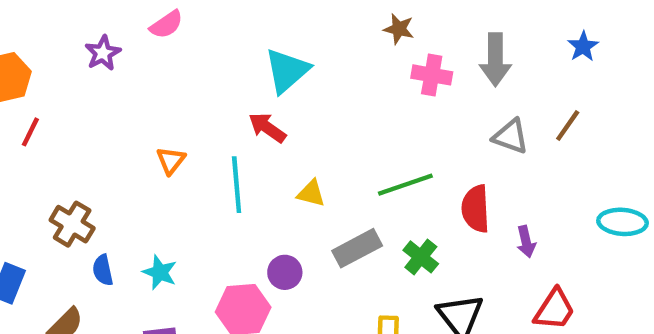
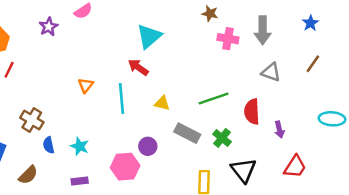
brown line: (568, 125) -> (313, 64), moved
gray rectangle: (357, 248) -> (187, 133), turned 55

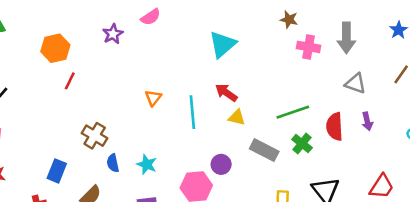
red arrow: (138, 67) -> (226, 93), moved
purple arrow: (279, 130) -> (367, 121), moved
green cross: (222, 138) -> (302, 144), moved

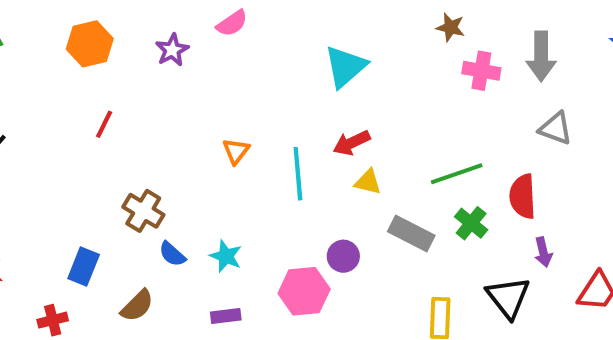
orange hexagon: (55, 48) -> (90, 44), moved
red arrow: (226, 93) -> (352, 143), turned -60
purple arrow: (367, 121) -> (543, 252), moved
blue semicircle: (113, 163) -> (172, 254), turned -36

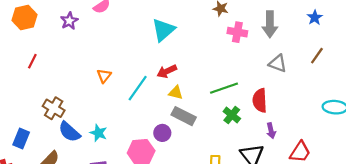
cyan line: (298, 174) -> (138, 88), turned 40
gray rectangle: (411, 234) -> (184, 116), moved
blue semicircle: (172, 254) -> (69, 132), size x1.5

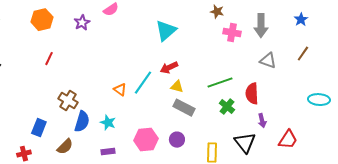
orange triangle: (104, 76) -> (120, 90), moved, turned -32
blue semicircle: (69, 132) -> (82, 122), turned -115
purple circle: (162, 133) -> (177, 140), moved

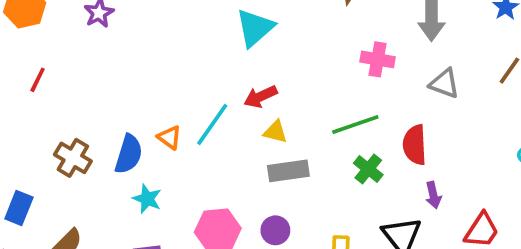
pink cross: (232, 33) -> (378, 59), moved
gray rectangle: (184, 108) -> (288, 171), turned -35
blue semicircle: (82, 122) -> (129, 154), moved

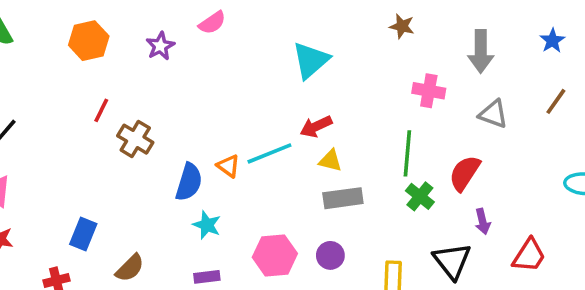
cyan line: (212, 124) -> (269, 153), turned 33
green line: (355, 124) -> (407, 153), turned -66
red semicircle: (415, 145) -> (465, 173), turned 36
brown cross: (73, 158) -> (135, 139), moved

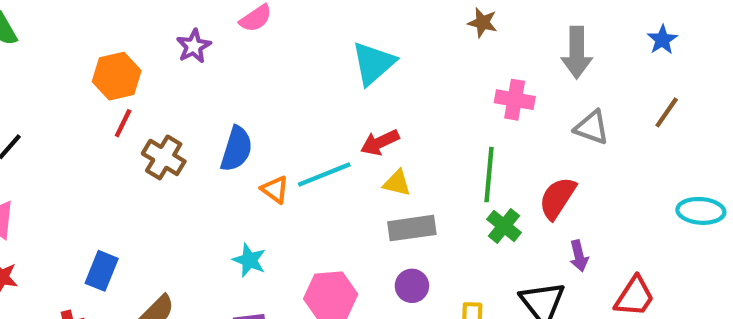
orange hexagon: (89, 41) -> (117, 76), moved
blue semicircle: (189, 182) -> (236, 149), moved
purple circle: (330, 255) -> (412, 286), moved

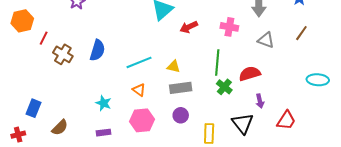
orange hexagon: (117, 76) -> (22, 21), moved
red arrow: (380, 142) -> (189, 27), moved
orange triangle: (275, 190) -> (139, 90), moved
red semicircle: (557, 198) -> (250, 74), turned 40

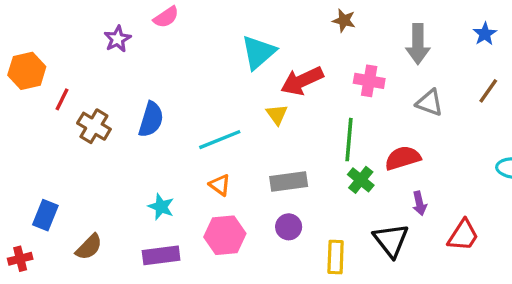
red arrow: (189, 27) -> (302, 81), size x1.4
yellow triangle: (174, 67) -> (277, 114), moved, turned 40
purple rectangle: (103, 133) -> (161, 255), size x1.5

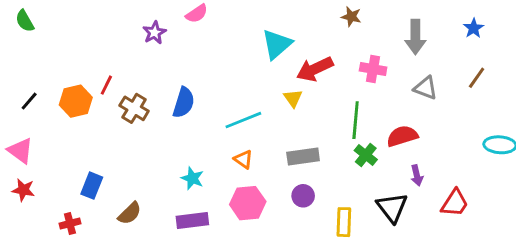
orange hexagon: (27, 71) -> (76, 101), moved

